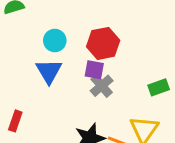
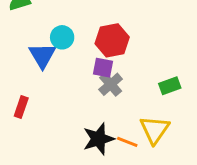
blue triangle: (49, 71) -> (42, 56), moved
red rectangle: (15, 121) -> (21, 107), moved

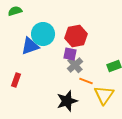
cyan circle: (62, 37) -> (43, 34), size x1.5
blue triangle: (42, 56) -> (30, 46), turned 42
orange line: (127, 142) -> (86, 81), moved

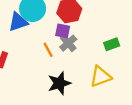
orange line: (86, 81) -> (48, 50), moved, turned 40
yellow triangle: (104, 95) -> (101, 77), turned 35

